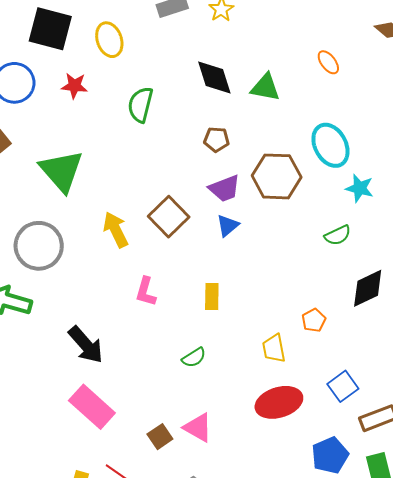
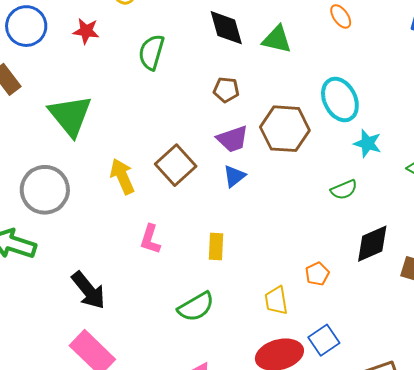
green semicircle: (194, 358) -> (196, 307), size x1.5
blue square: (343, 386) -> (324, 340), moved

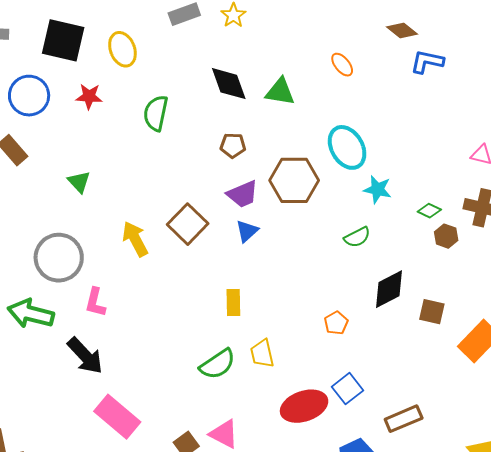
green triangle: (70, 116) -> (79, 182), size x0.5
pink L-shape: (150, 239) -> (95, 302), moved
black arrow: (88, 290) -> (85, 356), moved
yellow trapezoid: (276, 300) -> (262, 354), moved

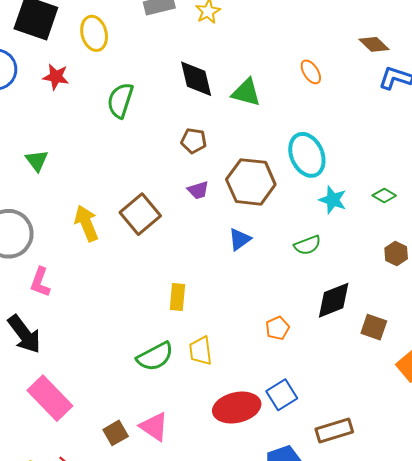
purple trapezoid: (243, 194) -> (198, 190), size x0.7
green diamond: (429, 211) -> (384, 196), moved
blue triangle: (247, 231) -> (240, 239), moved

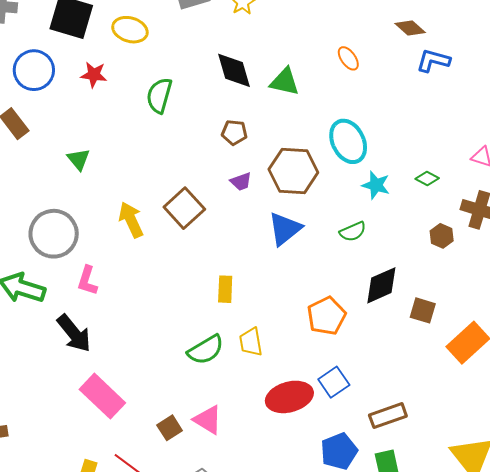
yellow ellipse: (94, 33) -> (130, 30), turned -56
blue triangle: (240, 239) -> (285, 229), size x1.5
orange pentagon: (277, 328) -> (327, 316), size x1.6

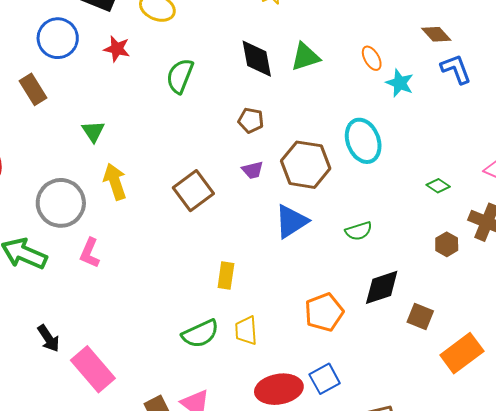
blue L-shape: (433, 61) -> (456, 69), turned 48
green triangle: (285, 82) -> (305, 57), moved, turned -36
cyan star: (376, 185) -> (400, 83), moved
yellow arrow: (131, 220) -> (115, 182), moved
black arrow: (74, 333) -> (48, 338), moved, size x0.7

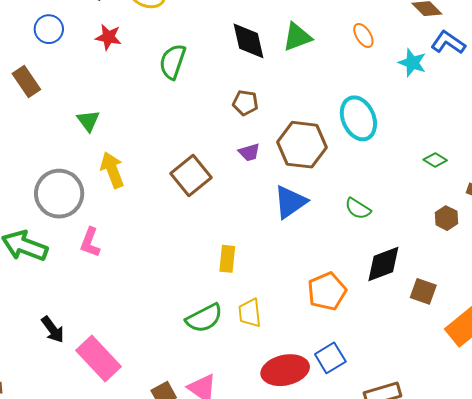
blue circle: (58, 38) -> (49, 29), size x0.7
blue L-shape: (456, 69) -> (448, 43), turned -32
cyan star: (400, 83) -> (412, 63), moved
green semicircle: (359, 231) -> (358, 209), turned 52

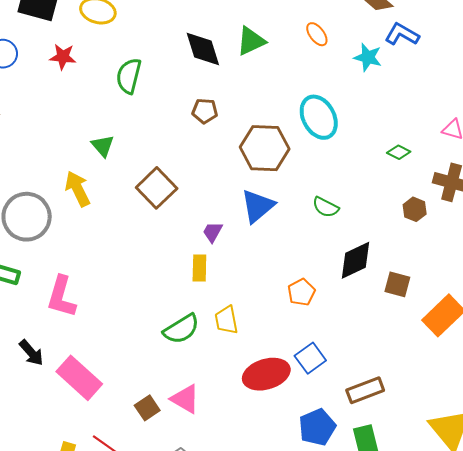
green triangle: (88, 121) -> (103, 146), moved
purple trapezoid: (249, 152) -> (213, 232), moved, turned 140
pink L-shape: (90, 242) -> (61, 297), moved, size x1.4
orange pentagon: (327, 291) -> (301, 292), size x0.7

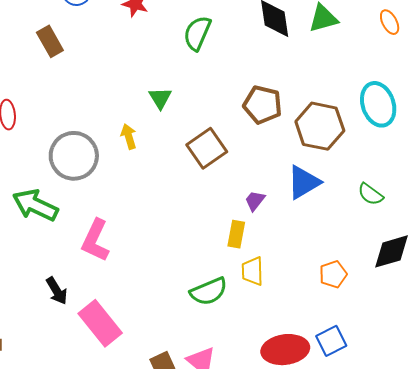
brown pentagon: (205, 111) -> (263, 105), moved, size x1.5
yellow arrow: (78, 189) -> (129, 136), size x0.7
yellow trapezoid: (226, 320) -> (252, 271), moved

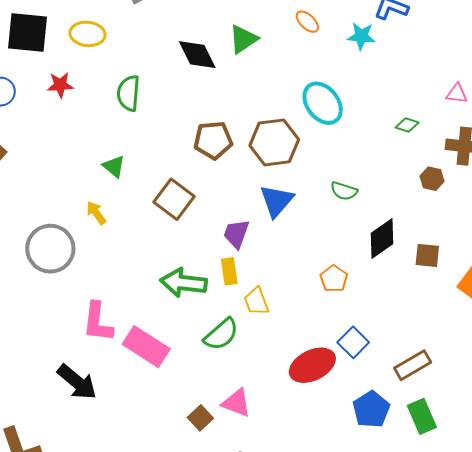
purple trapezoid: (255, 201) -> (236, 234), size x1.4
green arrow: (35, 205) -> (184, 283), moved
black arrow: (57, 291) -> (77, 382), size x1.5
pink rectangle: (100, 323) -> (146, 347), moved

